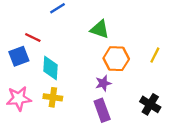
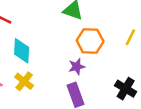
yellow cross: (53, 97) -> (24, 81), turned 30

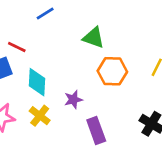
purple star: (77, 67) -> (73, 100), moved

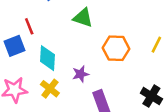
green triangle: (94, 38) -> (83, 18), moved
red line: (17, 47) -> (29, 26), turned 42

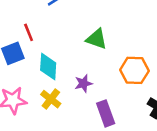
green triangle: (83, 18) -> (97, 39), moved
orange hexagon: (116, 48) -> (134, 70), moved

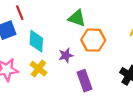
orange hexagon: (134, 70) -> (93, 40), moved

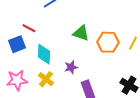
red line: (20, 13) -> (29, 28), turned -40
orange hexagon: (93, 40) -> (108, 42), moved

